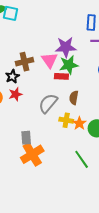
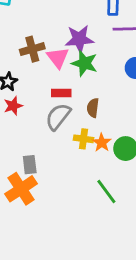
brown cross: (25, 62) -> (32, 49), moved
green star: (69, 65) -> (84, 63), turned 30
red rectangle: (61, 76) -> (61, 93), moved
orange cross: (32, 154) -> (21, 189), moved

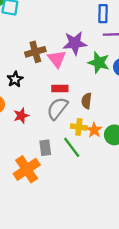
green star: (84, 63) -> (99, 63), moved
red star: (13, 106) -> (21, 116), moved
gray rectangle: (30, 165) -> (45, 148), moved
green line: (106, 192) -> (72, 147), moved

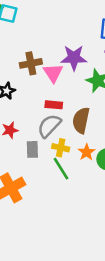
brown semicircle: (87, 101) -> (81, 120), size x1.5
yellow cross: (79, 127) -> (61, 148), moved
gray rectangle: (45, 148) -> (32, 149), moved

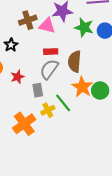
pink triangle: (53, 73) -> (47, 26), turned -36
yellow cross: (61, 148) -> (48, 110), moved, turned -32
orange star: (87, 152) -> (82, 87), size x1.5

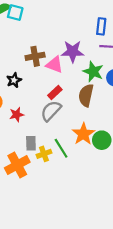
red rectangle: (51, 52) -> (55, 93), turned -48
brown semicircle: (75, 61) -> (86, 95), moved
gray rectangle: (38, 90) -> (31, 143), moved

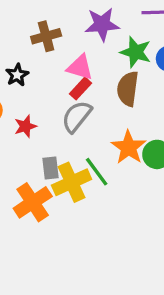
pink triangle: (55, 65) -> (80, 67), moved
yellow cross: (44, 154) -> (72, 182), size x1.6

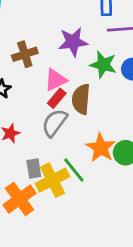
pink triangle: (80, 67) -> (56, 80), turned -40
brown semicircle: (128, 89) -> (81, 99), moved

